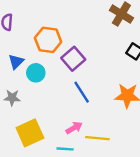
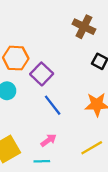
yellow line: (97, 138) -> (92, 148), moved, turned -30

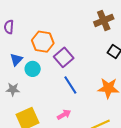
brown cross: (84, 27) -> (104, 20), turned 36

